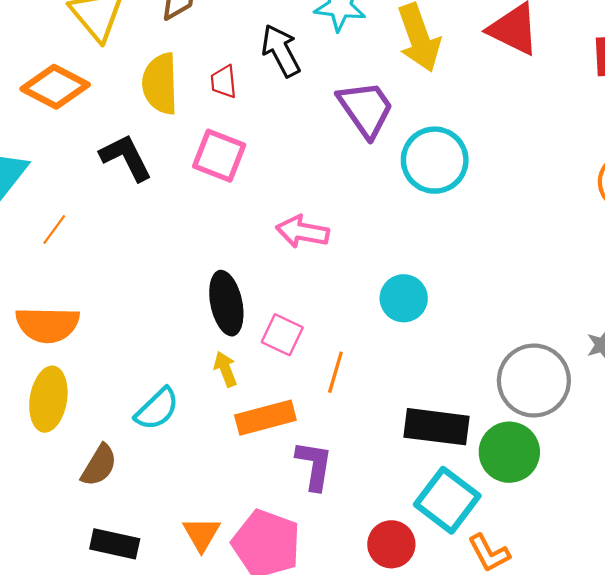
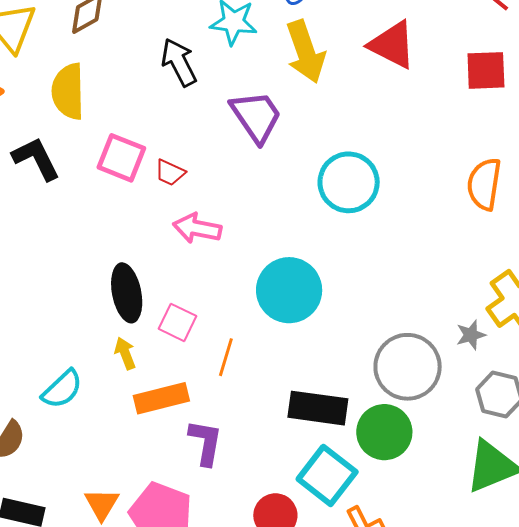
red trapezoid: (224, 82) -> (170, 172), moved, turned -60
cyan circle: (435, 160) -> (349, 182), moved
cyan circle: (404, 298) -> (289, 290), size x1.5

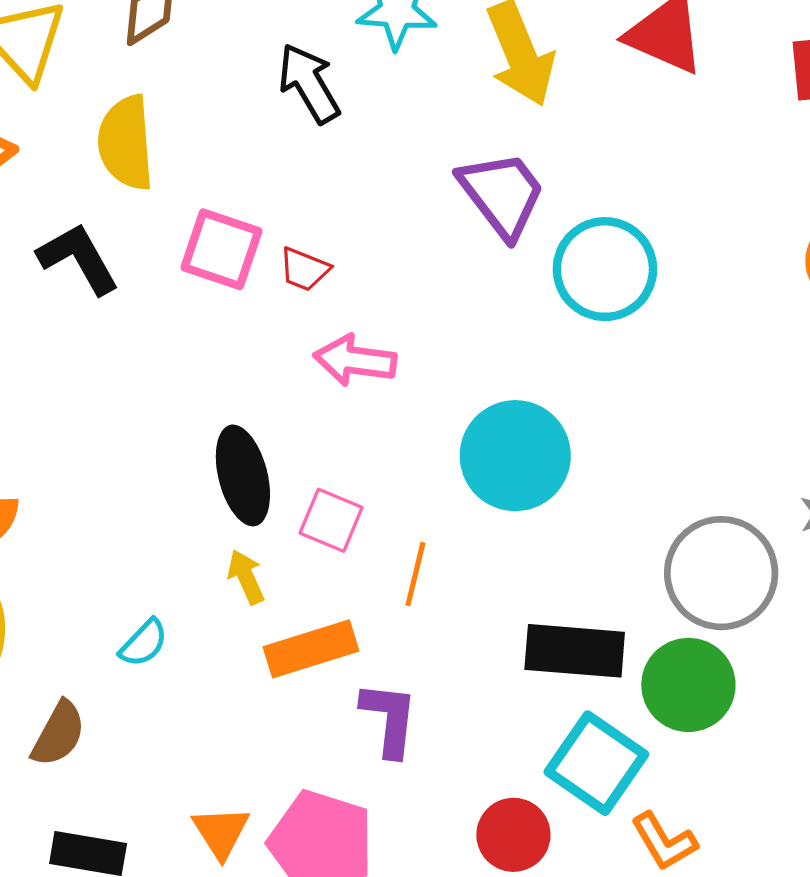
purple trapezoid: (256, 116) -> (502, 194), moved
cyan semicircle: (62, 389) -> (144, 643), size x0.7

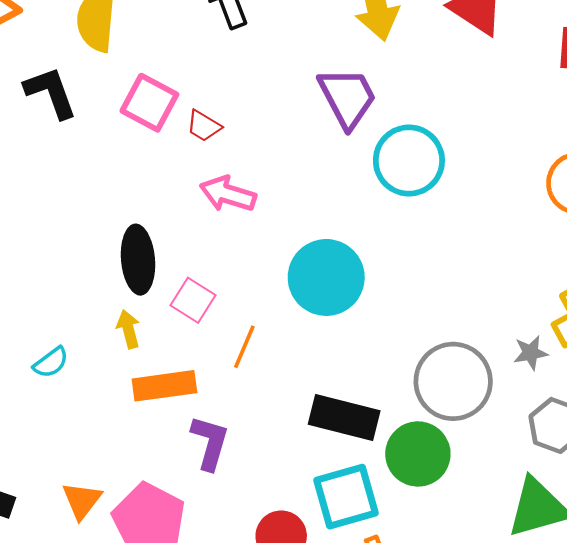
cyan square: (596, 763) -> (346, 497), turned 30

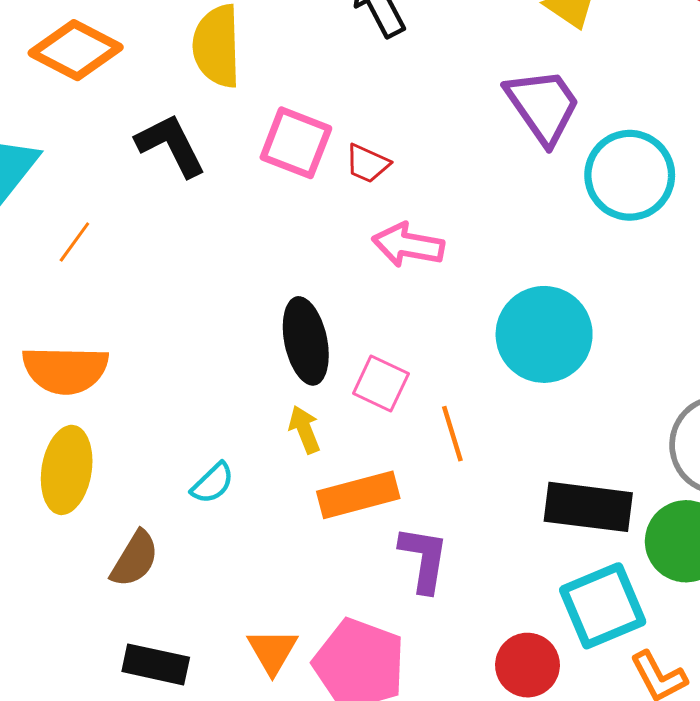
orange line: (244, 347) -> (452, 434), turned -33

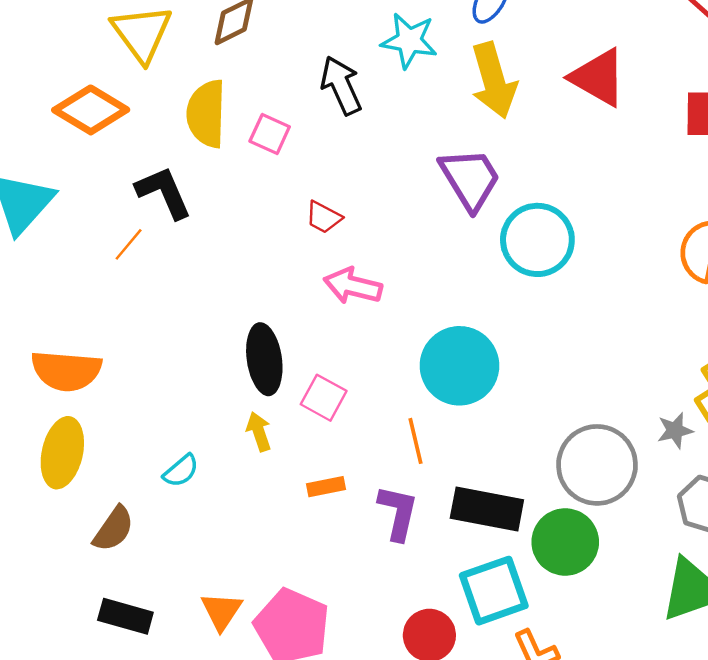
pink square: (296, 143) -> (270, 134), moved, size x0.7
orange line: (74, 242) -> (129, 244), moved
orange line: (452, 434) -> (416, 441), moved
orange rectangle: (358, 495) -> (326, 487), moved, size x0.6
purple L-shape: (424, 559) -> (398, 513), moved

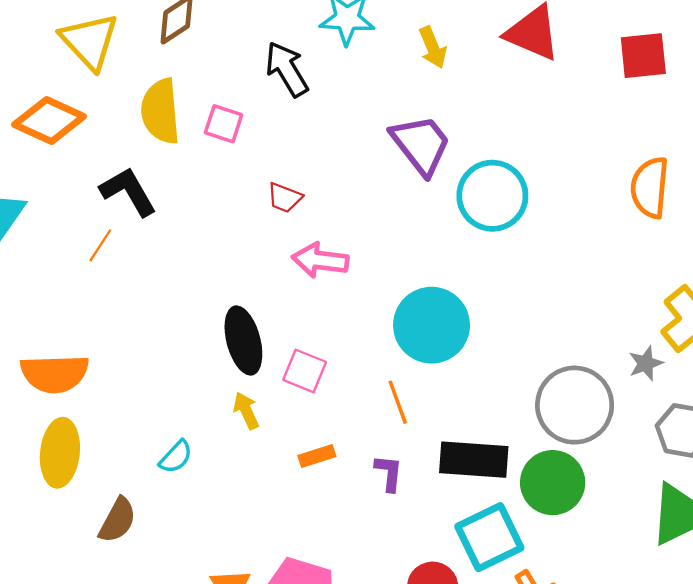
yellow arrow: (494, 80) -> (433, 47), size x0.6
purple L-shape: (398, 513) -> (389, 473), size x0.7

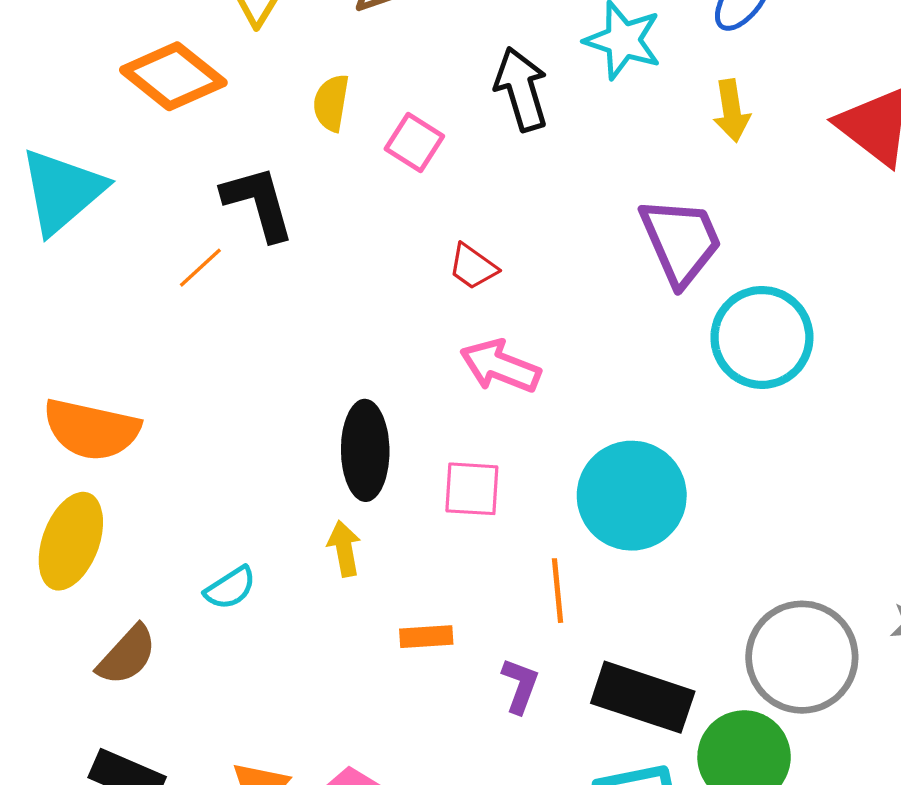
yellow semicircle: (161, 111) -> (331, 103), size x0.6
pink square: (305, 371) -> (472, 489), moved, turned -33

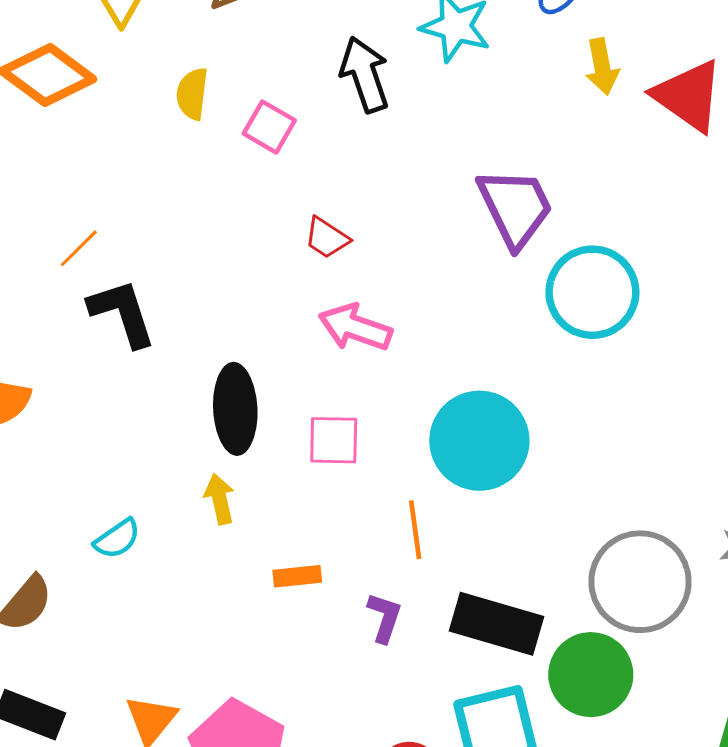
yellow arrow: (732, 111) -> (602, 67), moved
black L-shape: (258, 203) -> (122, 313), moved

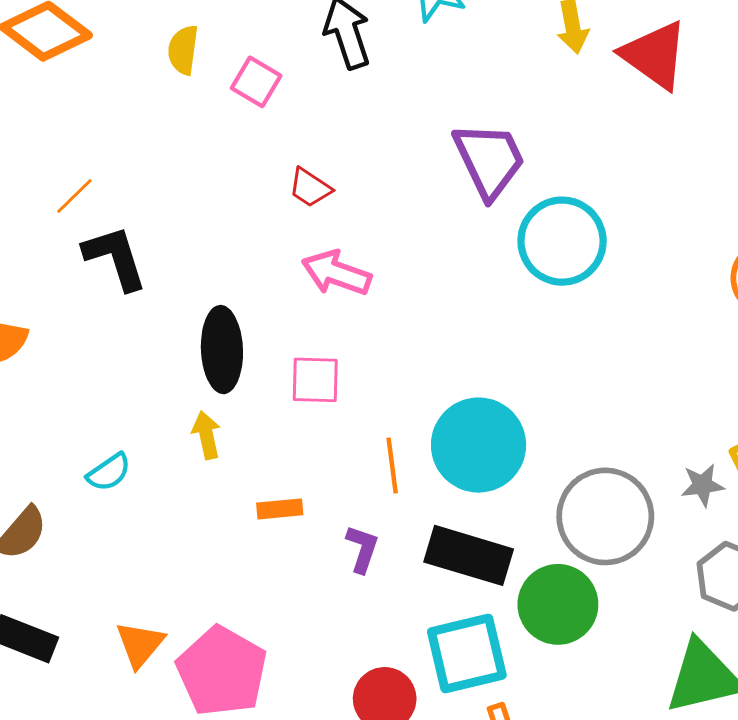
cyan circle: (479, 441) -> (479, 445), moved

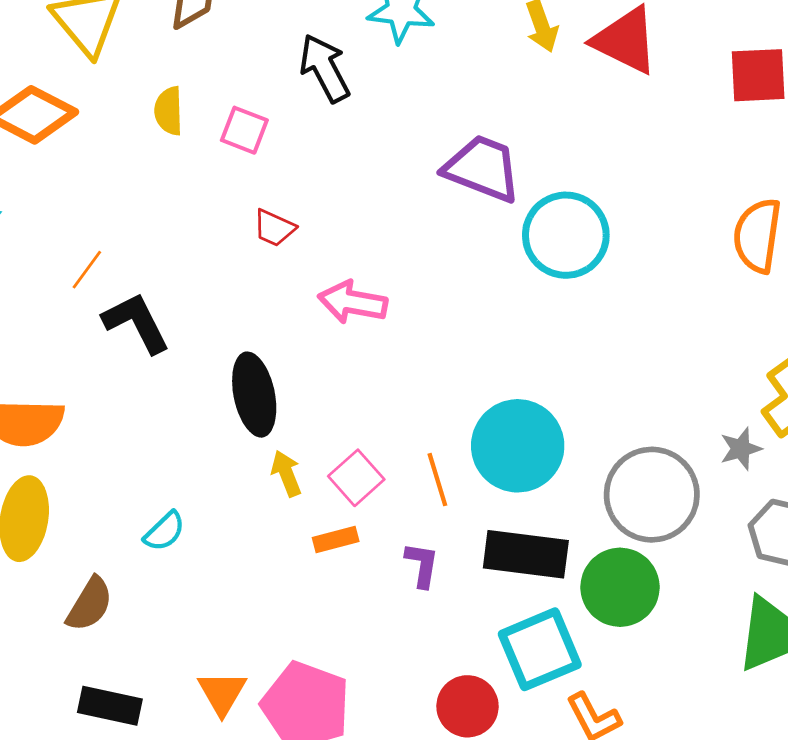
purple trapezoid: (489, 160) -> (482, 168), turned -34
red trapezoid: (310, 188) -> (274, 228), moved
pink square: (315, 380) -> (356, 478), moved, turned -34
yellow arrow: (206, 435) -> (286, 474), moved

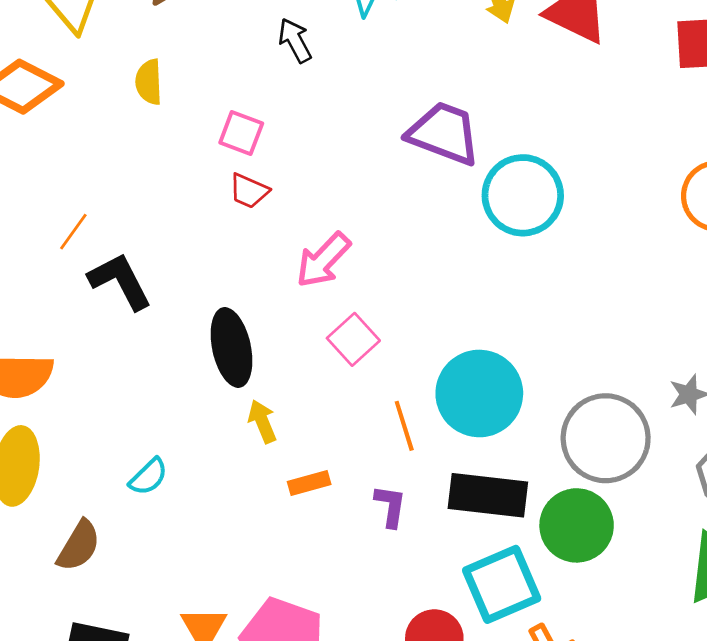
black arrow: (325, 68) -> (295, 40), size x0.7
pink square: (244, 130) -> (241, 133), moved
pink arrow: (353, 302) -> (323, 260), turned -56
pink square: (356, 478) -> (353, 339), moved

